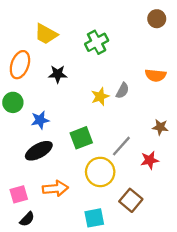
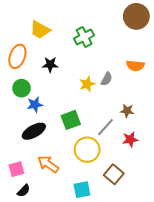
brown circle: (157, 19) -> (136, 16), size x1.6
green circle: (13, 102) -> (22, 88), moved
brown star: (160, 127) -> (127, 111), moved
orange arrow: (55, 188) -> (48, 164), turned -140

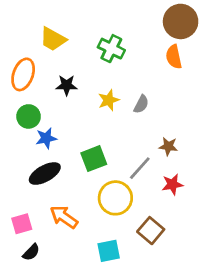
green cross: (84, 37) -> (111, 49), turned -36
orange semicircle: (135, 66) -> (174, 57), moved, turned 72
yellow star: (87, 84) -> (109, 100), moved

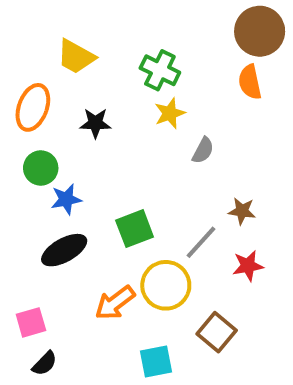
yellow star: (109, 100) -> (170, 113), moved
orange arrow: (64, 217) -> (115, 303), moved, turned -72

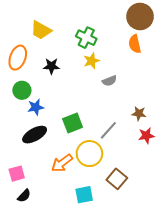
gray semicircle: (203, 150) -> (109, 81), turned 40
brown star: (242, 211) -> (139, 113), moved
red star: (248, 266) -> (146, 136), moved

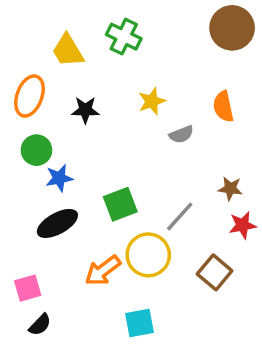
yellow trapezoid: (41, 30) -> (68, 51), turned 30
green cross: (86, 38) -> (124, 37), moved
orange semicircle: (135, 44) -> (223, 106), moved
brown square: (117, 179) -> (215, 272), moved

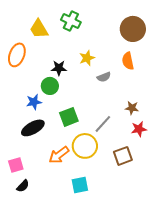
brown circle: (232, 28) -> (133, 29), moved
black star: (85, 110) -> (59, 68), moved
green circle: (36, 150) -> (50, 86), moved
brown square: (215, 272) -> (123, 156), turned 30

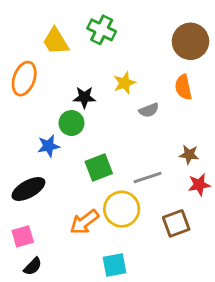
gray line: (103, 124) -> (147, 178), turned 30
black ellipse: (33, 128) -> (28, 189), moved

